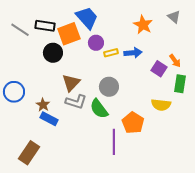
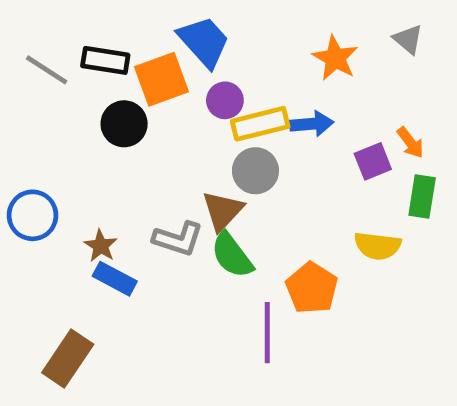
yellow rectangle: (111, 53) -> (260, 124), size x1.6
purple square: (159, 69) -> (373, 161), turned 35
brown triangle: (71, 83) -> (223, 211), moved
gray circle: (109, 87) -> (255, 171), moved

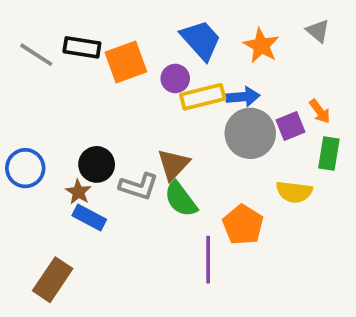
blue trapezoid: (204, 42) -> (201, 40), moved
black circle: (124, 124) -> (97, 164), moved
gray circle: (255, 171) -> (250, 133), moved, size x1.4

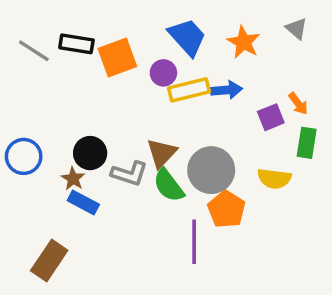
gray circle: (250, 133) -> (211, 170), moved

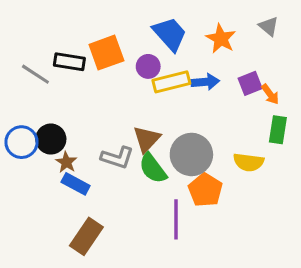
black rectangle: (76, 44) -> (69, 62), moved
gray line: (34, 51) -> (35, 74), moved
purple square: (271, 117) -> (250, 83), moved
black circle: (90, 153) -> (51, 139), moved
brown rectangle: (49, 260) -> (86, 236), moved

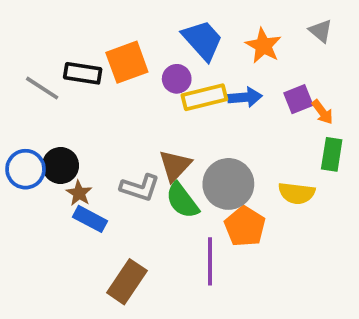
brown rectangle: (86, 236) -> (127, 282), moved

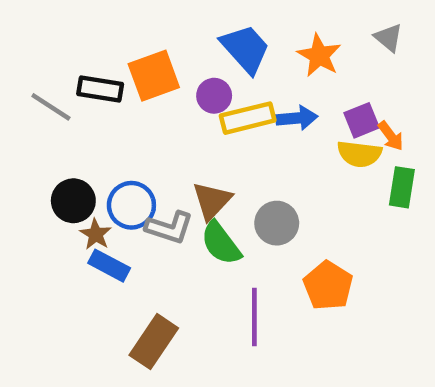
blue circle: (25, 169) -> (131, 205), moved
gray circle: (228, 184) -> (277, 223), size x0.7
yellow semicircle: (297, 193) -> (359, 154), moved
orange pentagon: (245, 226) -> (328, 286), moved

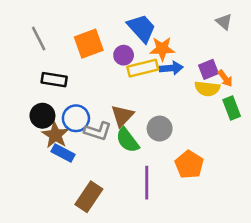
orange star: (319, 55) -> (162, 49), moved, turned -30
black rectangle: (100, 89) -> (54, 80), moved
gray line: (51, 107) -> (39, 38), moved, turned 30
green rectangle: (402, 187) -> (232, 108), turned -30
brown star: (96, 234) -> (55, 135), size x1.5

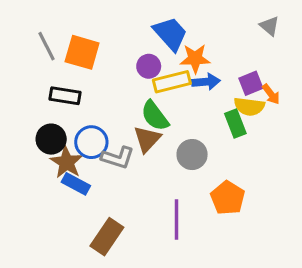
orange square: (89, 44) -> (82, 52), moved, turned 36
green rectangle: (232, 108) -> (235, 124), moved
green semicircle: (127, 140) -> (155, 116), moved

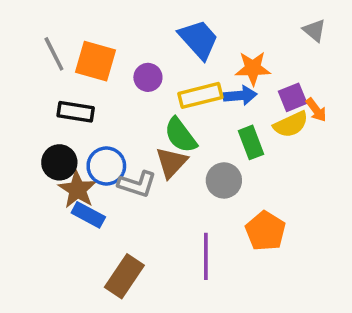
orange star: (195, 59) -> (253, 68), moved
purple circle: (149, 66) -> (148, 77), moved
yellow semicircle: (249, 107) -> (291, 124), turned -32
green rectangle: (235, 124) -> (251, 142), moved

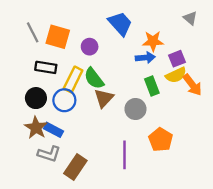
yellow rectangle: (200, 95) -> (73, 79), moved, turned -50
orange arrow: (316, 110) -> (192, 85), moved, size x1.5
green semicircle: (181, 135) -> (94, 78), moved
gray L-shape: (137, 184) -> (49, 154), moved
brown star: (77, 190) -> (36, 128), moved

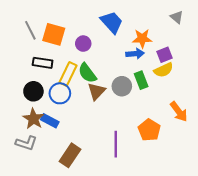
orange arrow: (192, 85) -> (179, 112), moved
gray circle: (135, 109) -> (122, 86), moved
gray L-shape: (49, 154) -> (26, 143), moved

